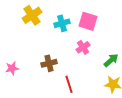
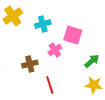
pink square: (88, 21) -> (73, 35), moved
pink cross: (83, 47) -> (55, 50), moved

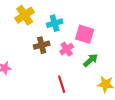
green arrow: (92, 61) -> (91, 60), moved
brown cross: (30, 64) -> (42, 45), moved

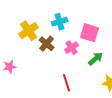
yellow cross: (25, 15) -> (29, 31), moved
brown cross: (42, 45) -> (47, 44), turned -35

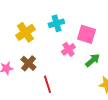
brown cross: (47, 44) -> (28, 63), moved
red line: (67, 83) -> (47, 84), moved

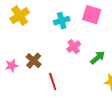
yellow cross: (25, 32) -> (20, 16), moved
pink square: (86, 34) -> (92, 15), moved

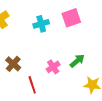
pink square: (92, 15) -> (71, 18), turned -36
pink cross: (74, 47) -> (53, 67), moved

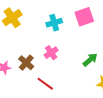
pink cross: (53, 67) -> (51, 53), moved
red line: (32, 85) -> (45, 84), turned -36

